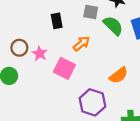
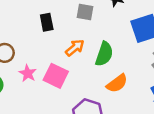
green semicircle: (113, 26) -> (104, 54), moved, turned 65
pink star: (40, 53) -> (28, 73), moved

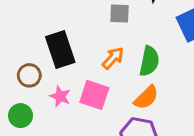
black rectangle: (47, 22) -> (60, 49), moved, size x1.6
orange semicircle: (117, 83) -> (146, 97), moved

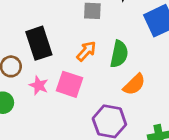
orange semicircle: (146, 97) -> (134, 84), moved

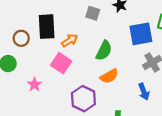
orange arrow: (86, 51) -> (70, 40), moved
pink star: (39, 85) -> (34, 84), moved

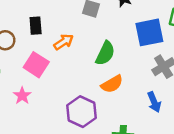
black rectangle: (47, 27) -> (36, 26), size x0.6
pink square: (61, 63) -> (36, 65), moved

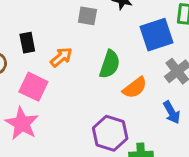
orange semicircle: (112, 84) -> (135, 88), moved
pink star: (22, 96) -> (22, 123), size x1.6
purple hexagon: (81, 112) -> (110, 133), moved

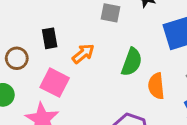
orange semicircle: (135, 88) -> (156, 86), turned 120

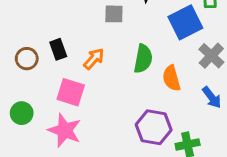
brown circle: (17, 58) -> (27, 59), moved

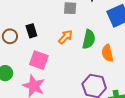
orange arrow: (94, 59) -> (65, 37), moved

